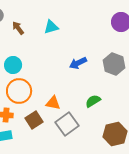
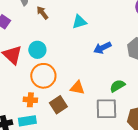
cyan triangle: (51, 27) -> (79, 22), moved
gray square: (67, 124) -> (106, 109), moved, turned 35

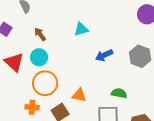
brown arrow: (42, 13) -> (40, 34), moved
green semicircle: (117, 86) -> (119, 93), turned 42

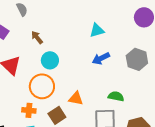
cyan triangle: (81, 29) -> (97, 30), moved
cyan circle: (39, 57) -> (50, 60), moved

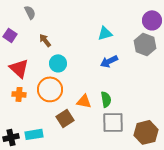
gray hexagon: (137, 59) -> (145, 44), moved
green semicircle: (116, 96) -> (106, 99), moved, turned 70
orange cross: (29, 110) -> (19, 94), moved

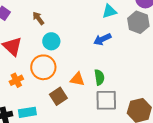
cyan triangle: (105, 33) -> (109, 11), moved
orange cross: (19, 94) -> (16, 80), moved, turned -32

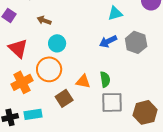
brown arrow: (38, 18) -> (44, 20), turned -32
gray hexagon: (138, 22) -> (136, 42), moved
orange cross: (16, 80) -> (22, 82), size x1.5

